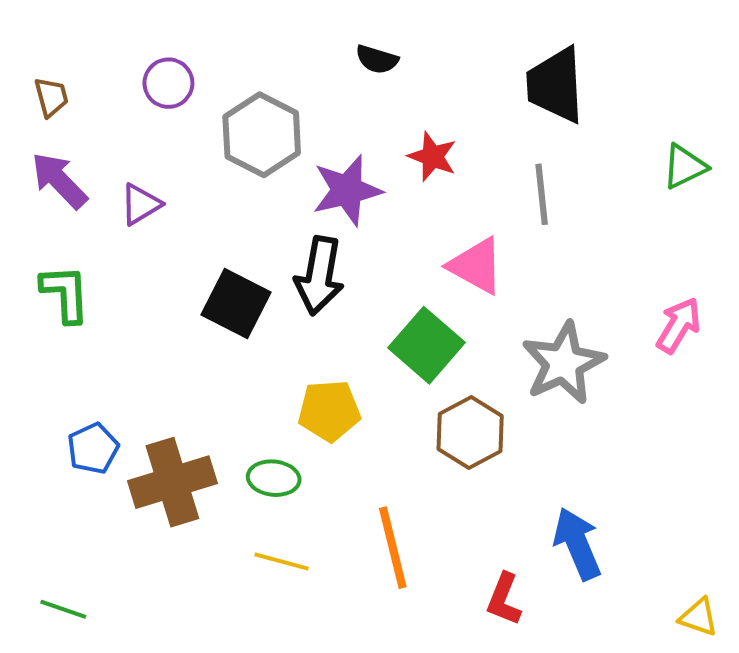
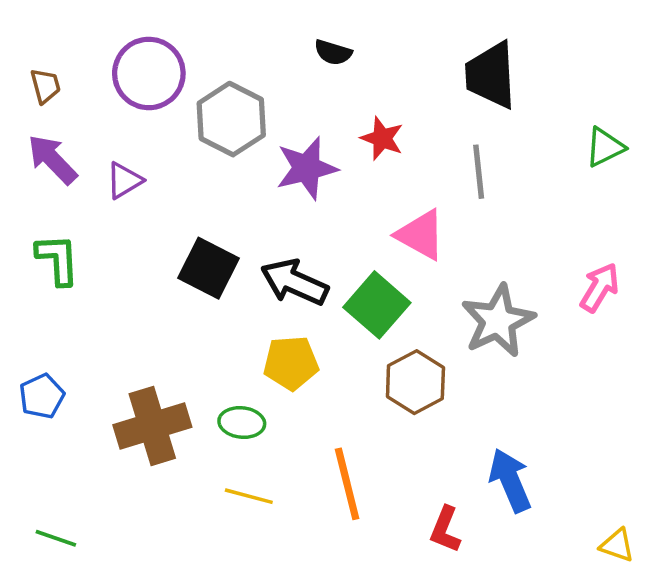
purple circle: (168, 83) -> (149, 73), size x1.6
black arrow: (319, 276) -> (294, 282), moved, turned 104
blue pentagon: (93, 448) -> (42, 396), moved

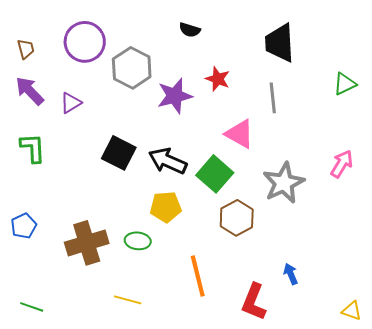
blue arrow: (510, 480) -> (291, 274), size x0.6
yellow line: (249, 496) -> (128, 300), moved
red L-shape: (445, 529) -> (254, 302), size x1.4

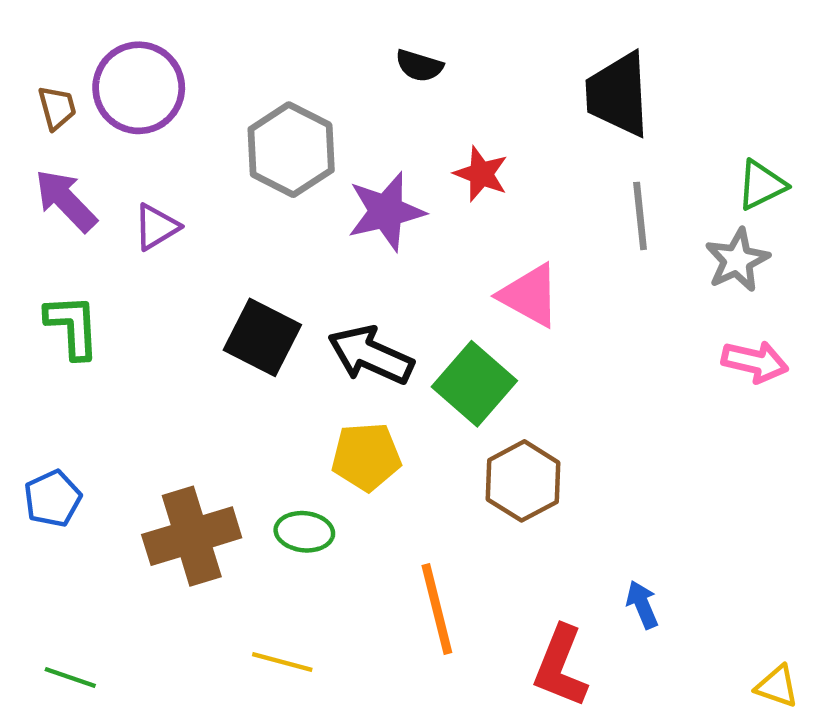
purple circle: (85, 42) -> (139, 88), moved
gray line: (273, 98) -> (640, 216), moved
pink arrow: (342, 164) -> (755, 362), turned 72
gray star: (284, 183) -> (737, 260), moved, size x0.7

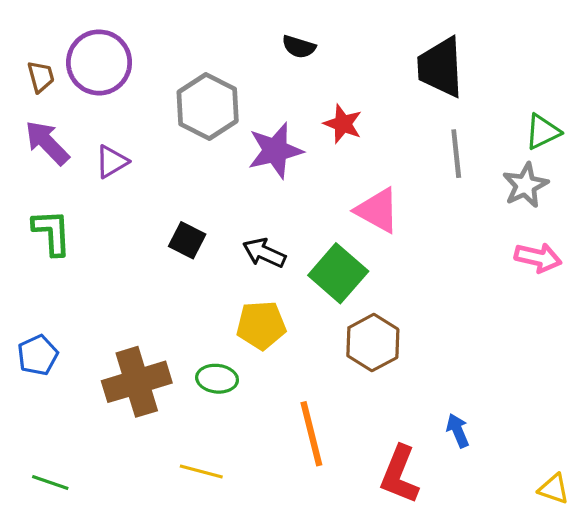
black square: (262, 337) -> (187, 240), size x0.7
black arrow: (371, 355) -> (264, 253), size x0.7

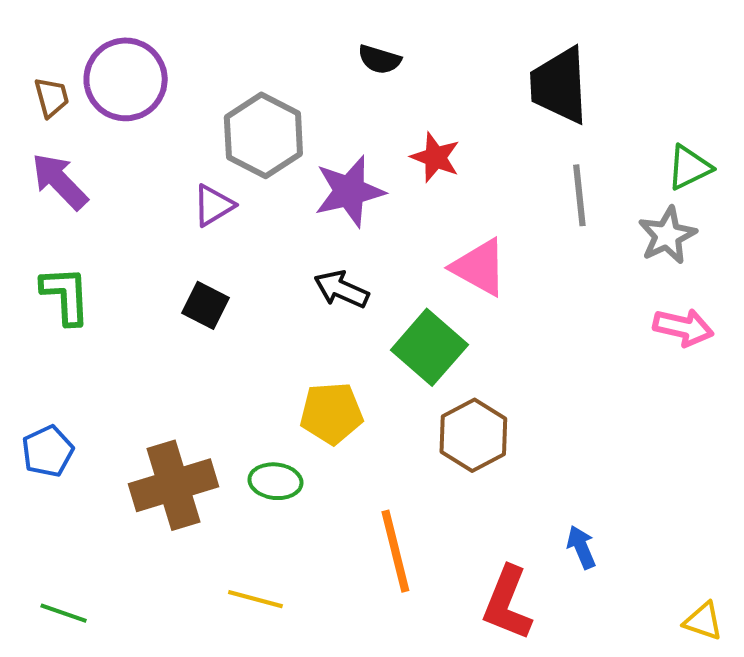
purple triangle: (112, 162) -> (213, 205), moved
black square: (187, 240) -> (206, 305), moved
black arrow: (264, 253) -> (341, 289), moved

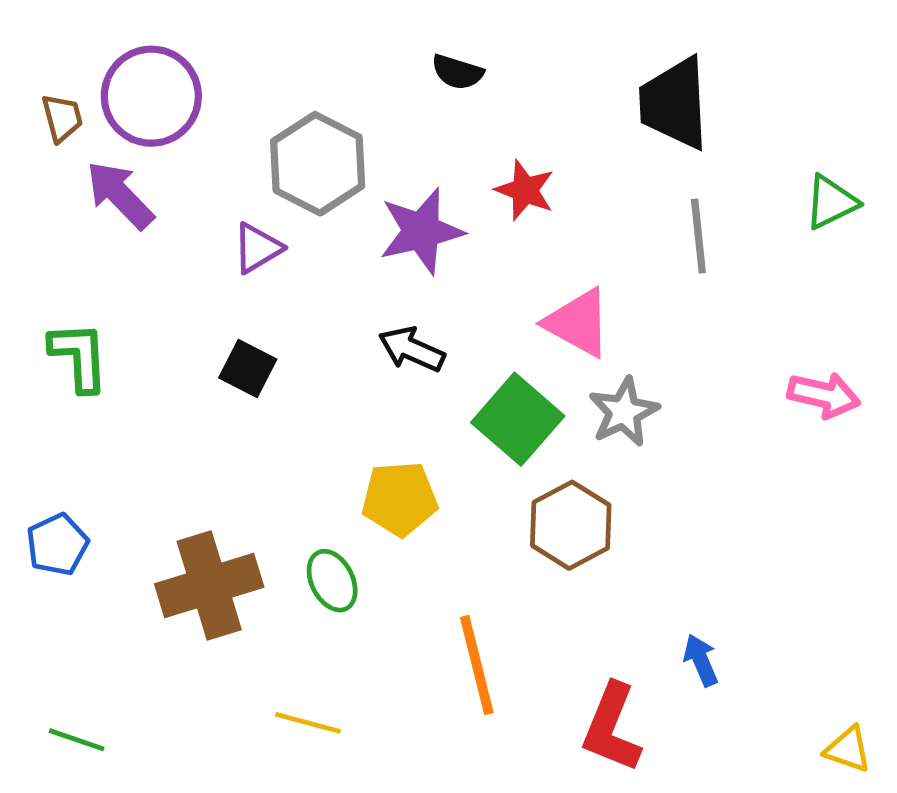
purple arrow: (60, 181) -> (120, 195), moved
gray star: (667, 235) -> (624, 412), moved
green ellipse: (275, 481) -> (332, 581), turned 57

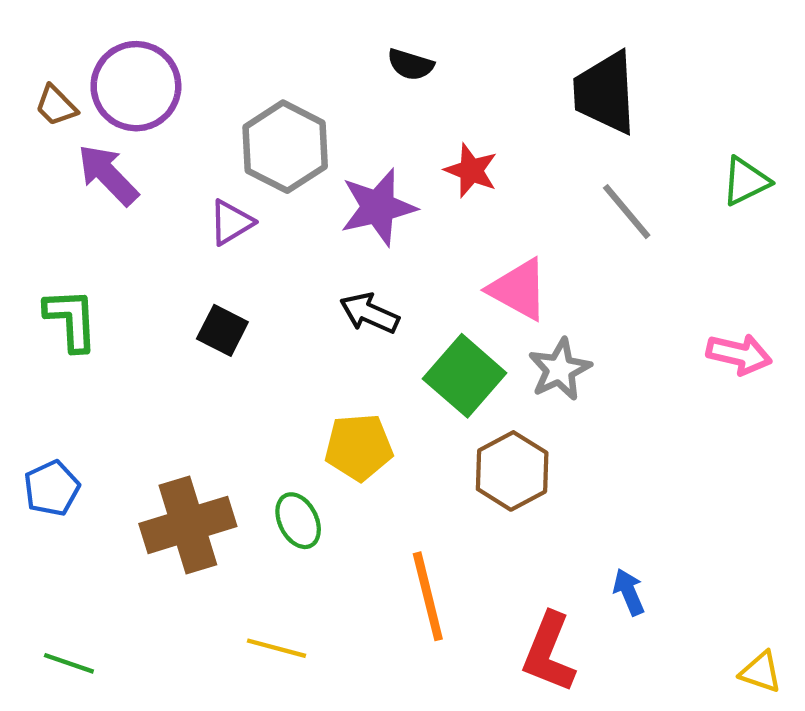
brown trapezoid: (62, 118) -> (56, 106), turned 150
gray line: (698, 236) -> (627, 212), turned -34

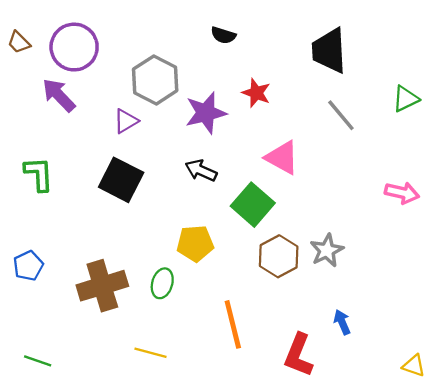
brown trapezoid: (56, 106) -> (19, 42), moved
black square: (222, 330) -> (121, 180), size x1.6
gray star: (560, 369) -> (327, 250), moved
green ellipse: (298, 521) -> (162, 283), turned 44

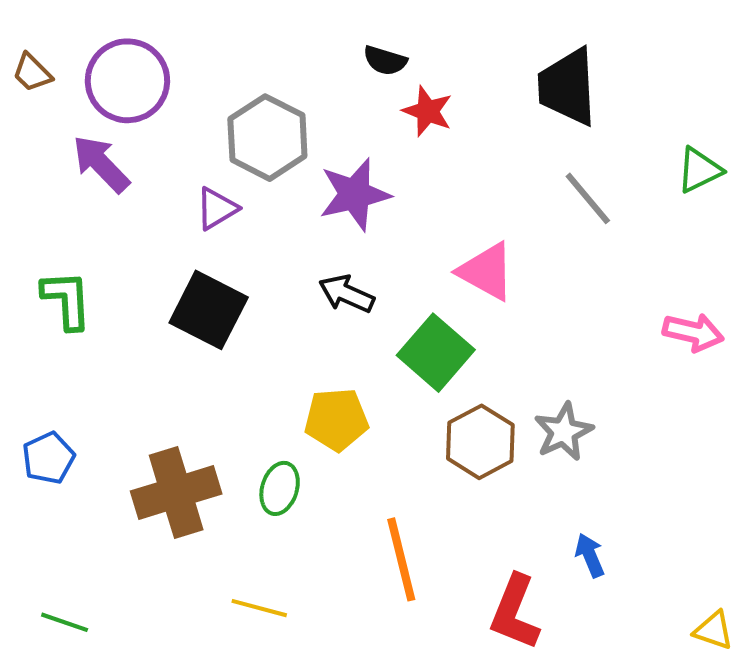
red star: (256, 93) -> (428, 111), moved

